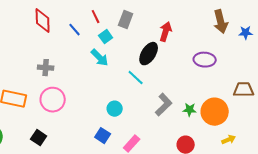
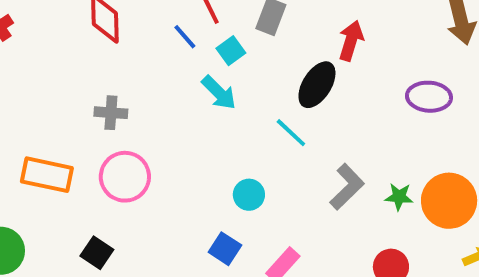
blue line: (75, 30) -> (185, 37), moved

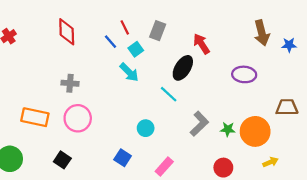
red arrow: (351, 41) -> (201, 44), turned -50
blue square: (225, 249) -> (123, 158), moved

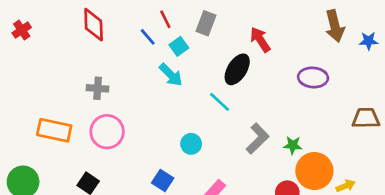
orange circle: (255, 131) -> (314, 171), moved

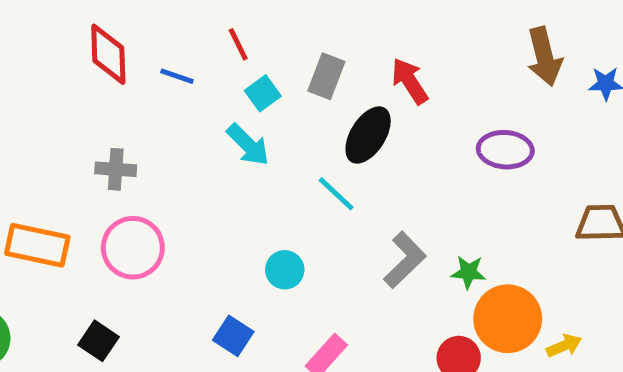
gray rectangle: (206, 23) -> (326, 76), moved
blue line: (148, 37) -> (177, 76), moved, turned -30

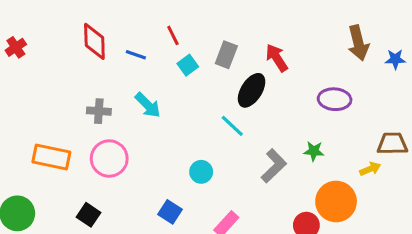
cyan arrow: (248, 145) -> (148, 105), moved
green star: (469, 272) -> (314, 151), moved
yellow arrow: (564, 346) -> (370, 169), moved

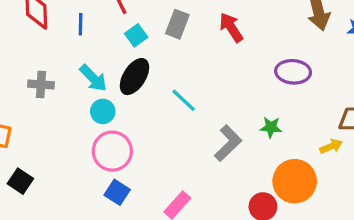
blue line: (136, 55) -> (81, 24), turned 72
black ellipse: (252, 90) -> (134, 77), moved
pink circle: (109, 159) -> (112, 151), moved
cyan circle: (201, 172) -> (103, 111), moved
black square: (88, 215) -> (20, 181), moved

